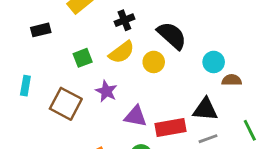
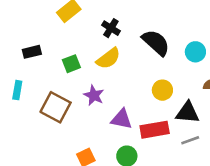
black cross: (124, 20) -> (111, 28), turned -36
black rectangle: (41, 30) -> (32, 52), moved
yellow circle: (154, 62) -> (162, 90), moved
cyan circle: (214, 62) -> (195, 52), moved

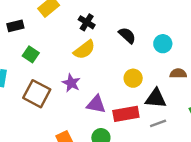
black semicircle: (156, 43) -> (127, 35), size x0.7
black rectangle: (32, 52) -> (15, 26), moved
green square: (71, 64) -> (31, 54), moved, turned -35

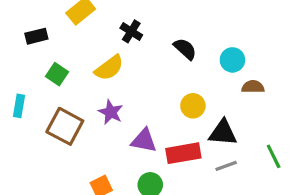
yellow semicircle: (84, 50) -> (109, 68), moved
brown semicircle: (178, 73) -> (253, 87), moved

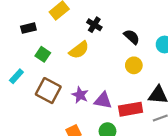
cyan rectangle: (19, 106) -> (16, 76), turned 32
yellow circle: (193, 106) -> (134, 65), moved
purple star: (111, 112) -> (80, 95), moved

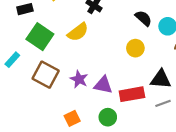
black semicircle: (132, 37) -> (143, 18), moved
green square: (43, 54) -> (40, 37), size x1.6

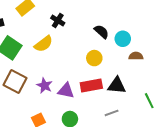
red rectangle: (132, 94) -> (91, 86), moved
gray line: (163, 103) -> (112, 113), moved

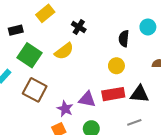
black semicircle: (101, 32) -> (124, 39), turned -126
cyan circle: (123, 39) -> (148, 27), moved
purple star: (45, 86) -> (65, 109), moved

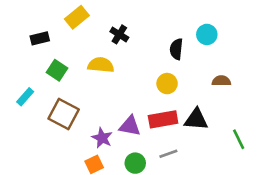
yellow semicircle: (64, 51) -> (101, 65), turned -138
green square: (29, 55) -> (57, 70), size x0.7
gray line: (134, 122) -> (168, 154), moved

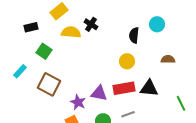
yellow semicircle: (101, 65) -> (71, 32), moved

